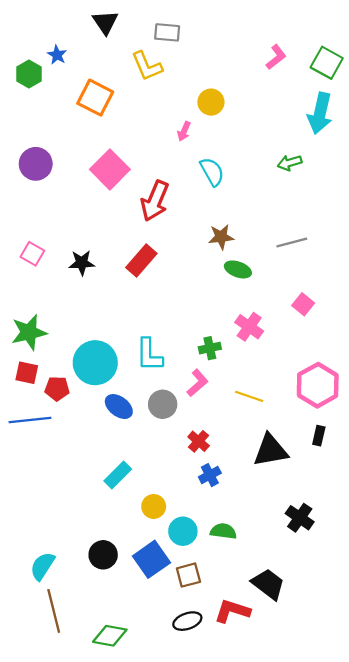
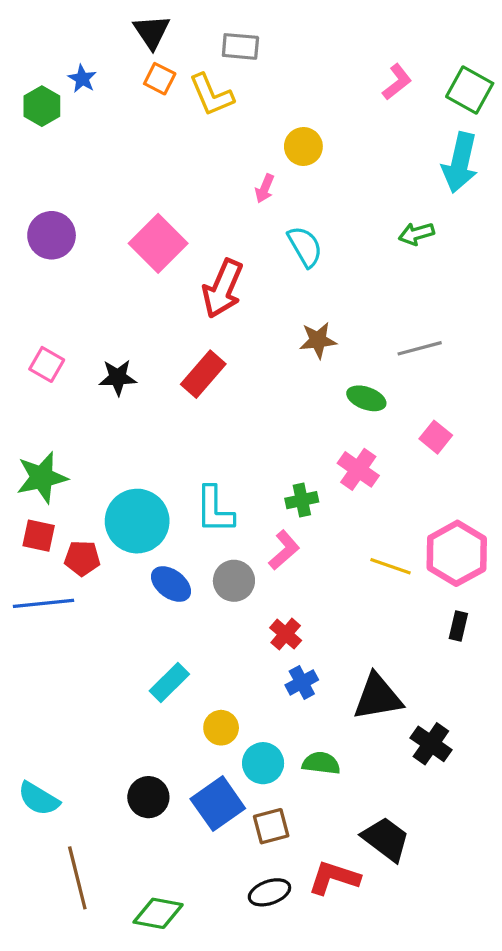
orange square: (95, 98) -> (160, 79), moved, size x0.6
green ellipse: (238, 269) -> (366, 398), moved
yellow line: (249, 396) -> (391, 566), moved
black triangle: (270, 450) -> (378, 697), moved
cyan semicircle: (42, 566) -> (39, 799), moved, turned -92

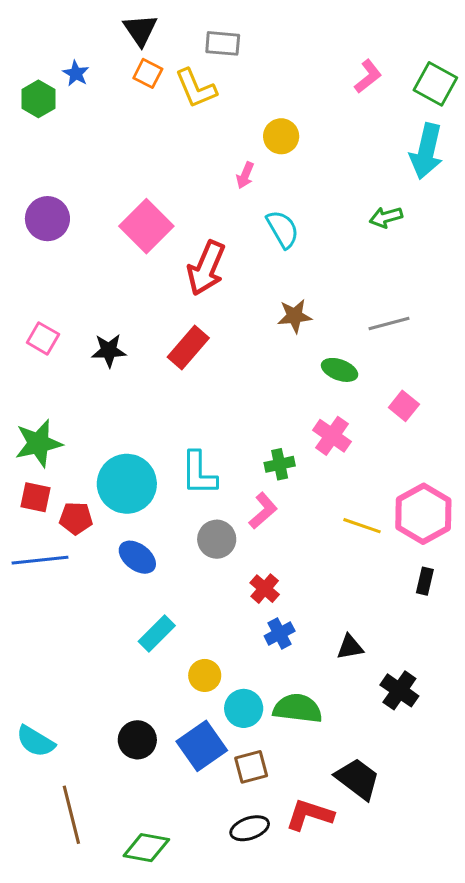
blue ellipse: (171, 584) -> (137, 557), moved
black triangle: (378, 697) -> (350, 647), size x0.6
green semicircle: (321, 763) -> (298, 708), size x1.4

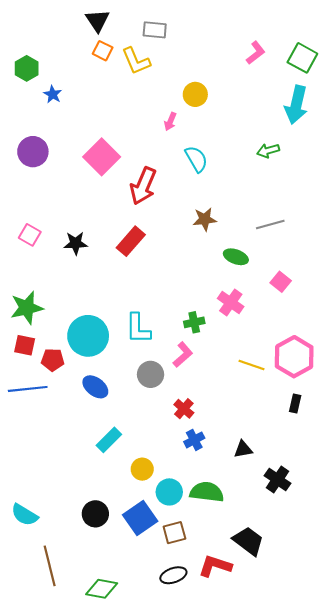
blue star: (76, 73) -> (53, 94), moved

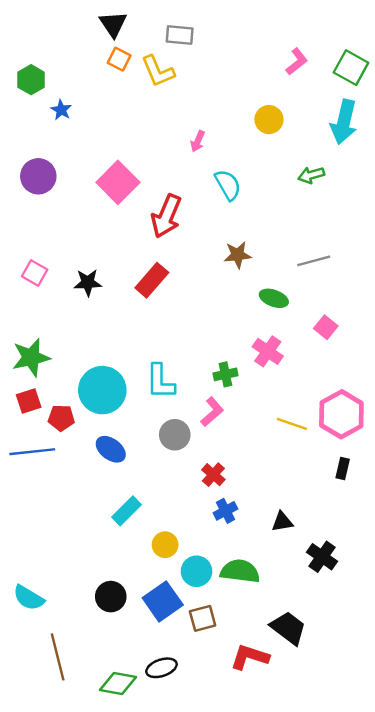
yellow circle: (195, 94) -> (269, 120), moved
red square: (25, 345) -> (29, 401), turned -30
black ellipse: (173, 575) -> (161, 668), moved

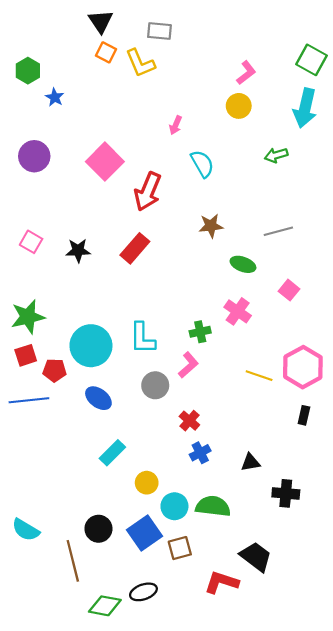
pink L-shape: (297, 62) -> (246, 73), moved
black cross: (322, 557) -> (286, 493), turned -30
brown line: (58, 657) -> (73, 561), moved

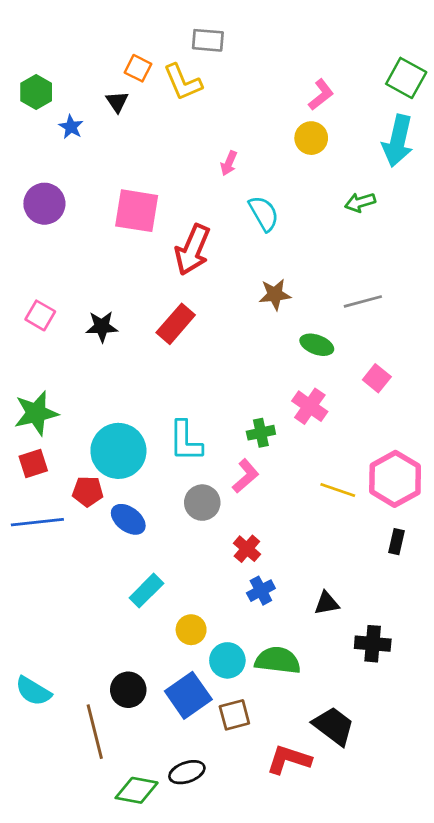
black triangle: (101, 21) -> (117, 102), moved, size x0.7
pink square: (105, 162) -> (137, 211), turned -36
red pentagon: (55, 370) -> (88, 491), moved

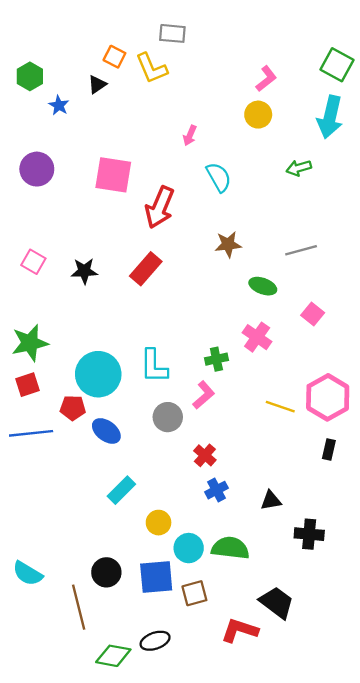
black triangle: (117, 102) -> (97, 84), turned 30
blue square: (188, 695) -> (156, 577), turned 30

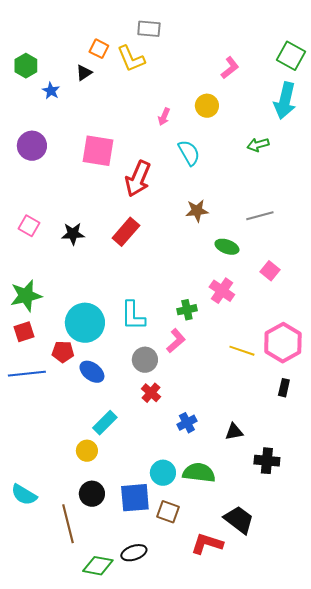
yellow circle: (258, 115) -> (207, 106), moved
red cross: (205, 455) -> (151, 393), moved
yellow circle: (159, 523) -> (87, 451), moved
brown square: (194, 593) -> (168, 512), turned 35

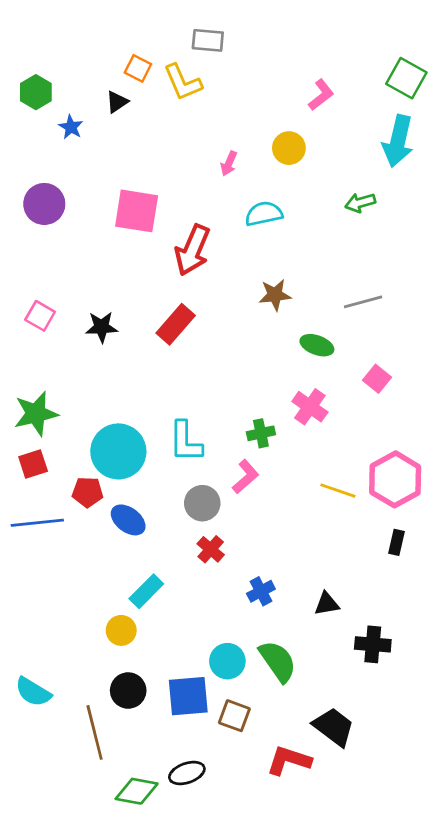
cyan semicircle: (189, 153) -> (264, 214), turned -72
green semicircle: (199, 473) -> (278, 661), turned 48

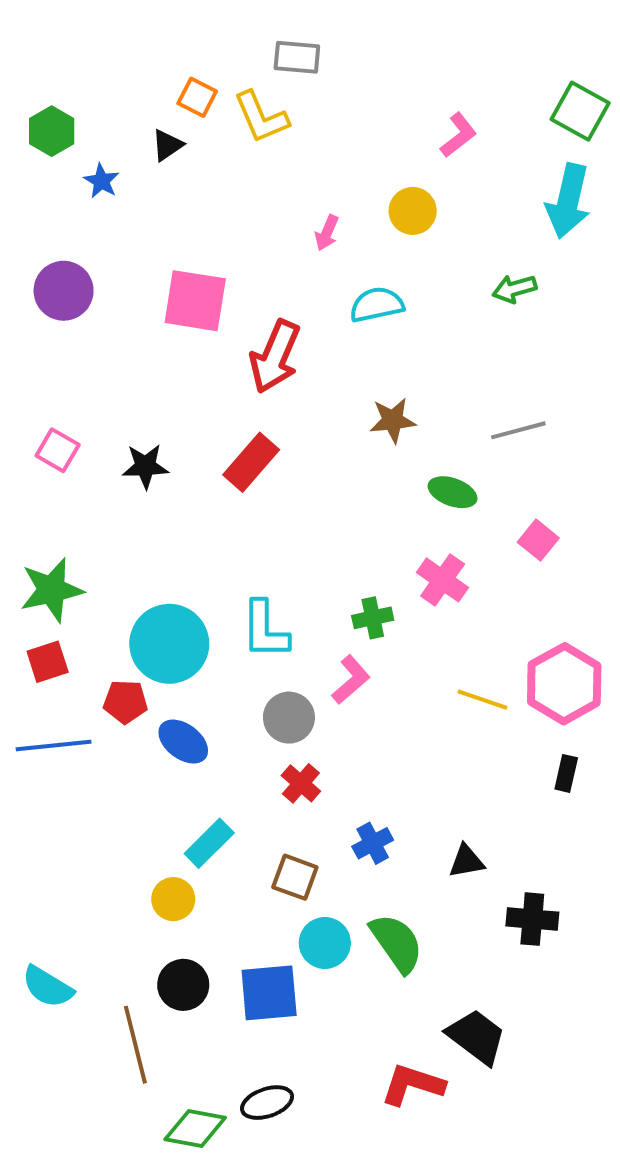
brown square: (234, 716) -> (295, 877), moved

